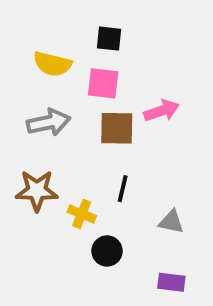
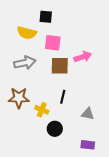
black square: (109, 39) -> (46, 17), moved

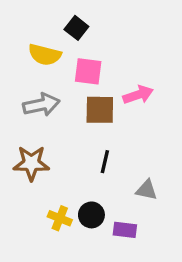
black square: (46, 17) -> (76, 28), turned 32
yellow cross: (42, 110) -> (60, 218), moved
purple rectangle: (88, 145) -> (125, 230), moved

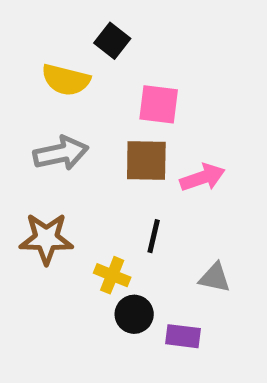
pink square: (88, 71) -> (159, 104), moved
pink arrow: (138, 95) -> (202, 178), moved
yellow cross: (60, 218) -> (112, 275), moved

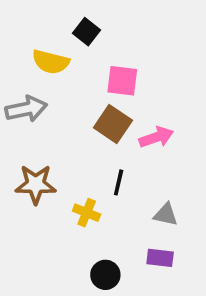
gray arrow: (61, 153) -> (26, 109), moved
brown square: (146, 160) -> (113, 124), turned 33
black circle: (134, 314) -> (105, 275), moved
purple rectangle: (183, 336) -> (160, 258), moved

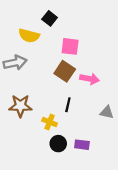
pink arrow: (156, 137) -> (90, 79), turned 30
gray triangle: (166, 215) -> (107, 112), moved
purple rectangle: (160, 258) -> (82, 145), moved
black circle: (105, 275) -> (58, 144), moved

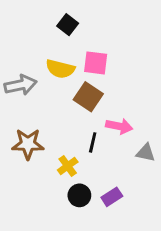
yellow semicircle: (29, 36) -> (60, 69), moved
pink arrow: (90, 79) -> (119, 126), moved
yellow cross: (50, 122) -> (68, 166), turned 32
purple rectangle: (82, 145) -> (112, 197), turned -40

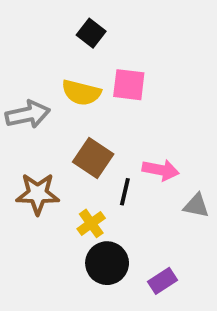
brown square: (88, 97) -> (93, 158), moved
black circle: (79, 195) -> (107, 263), size x1.4
purple rectangle: (112, 197) -> (163, 281), moved

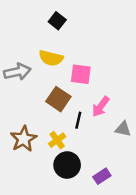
pink square: (129, 85) -> (81, 74), moved
pink arrow: (161, 170) -> (101, 107), turned 115
brown star: (38, 194) -> (24, 139), moved, turned -30

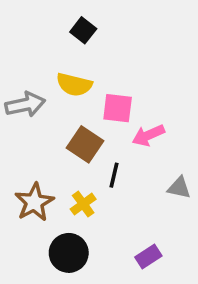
pink arrow: (101, 107) -> (148, 135), moved, turned 30
black circle: (67, 165) -> (69, 253), moved

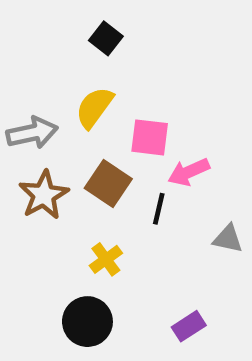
yellow semicircle: (74, 85) -> (94, 107), turned 112
black line: (114, 175) -> (159, 209), moved
brown star: (34, 202) -> (44, 195), moved

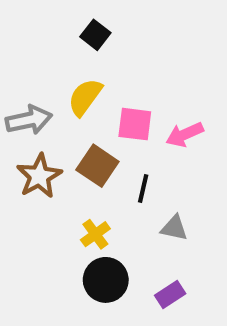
pink arrow: (189, 172) -> (185, 134), moved
gray triangle: (228, 239) -> (174, 228), moved
black circle: (87, 322) -> (106, 280), moved

